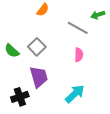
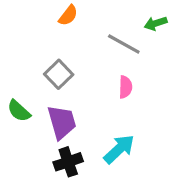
green semicircle: (12, 51) -> (19, 111), moved
black cross: (20, 97) -> (68, 162), moved

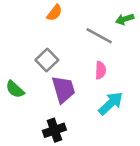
purple trapezoid: (62, 122) -> (63, 89), moved
cyan arrow: (119, 149) -> (111, 103), moved

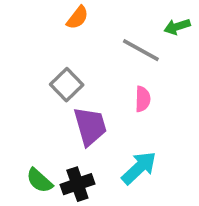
green semicircle: (15, 89) -> (39, 181), moved
cyan arrow: (111, 103) -> (139, 168), moved

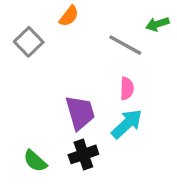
gray square: (67, 85) -> (29, 42), moved
cyan arrow: (139, 168) -> (127, 124), moved
black cross: (77, 184) -> (83, 154), moved

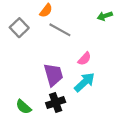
gray line: (125, 45) -> (60, 30), moved
pink semicircle: (127, 88) -> (84, 59), turned 40

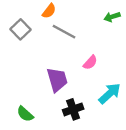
cyan arrow: (84, 82) -> (110, 93), moved
black cross: (56, 103) -> (73, 109), moved

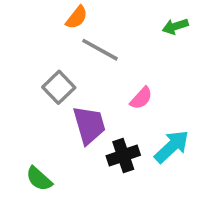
gray square: (20, 29) -> (59, 87), moved
black cross: (73, 109) -> (123, 155), moved

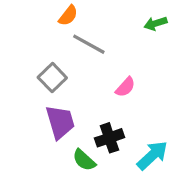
purple trapezoid: (89, 125) -> (60, 122), moved
cyan arrow: (172, 146) -> (152, 155), moved
green semicircle: (39, 179) -> (84, 160), moved

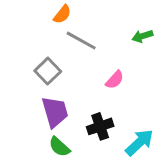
green arrow: (156, 24) -> (142, 36), moved
green semicircle: (84, 160) -> (59, 147), moved

